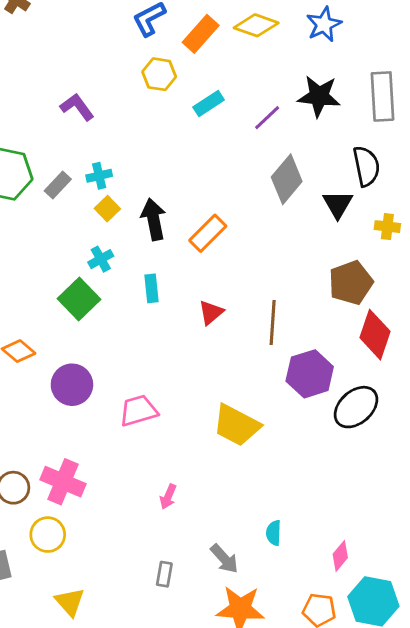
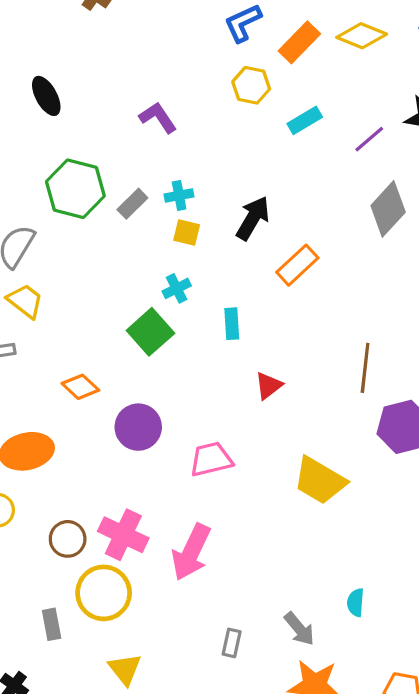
yellow square: (107, 209) -> (187, 232), turned -35
black arrow: (153, 219) -> (253, 218), moved, turned 39
red triangle: (211, 312) -> (269, 386), moved
pink arrow: (168, 497) -> (191, 552), moved, size x2.0
yellow circle: (48, 535) -> (104, 593), size x1.4

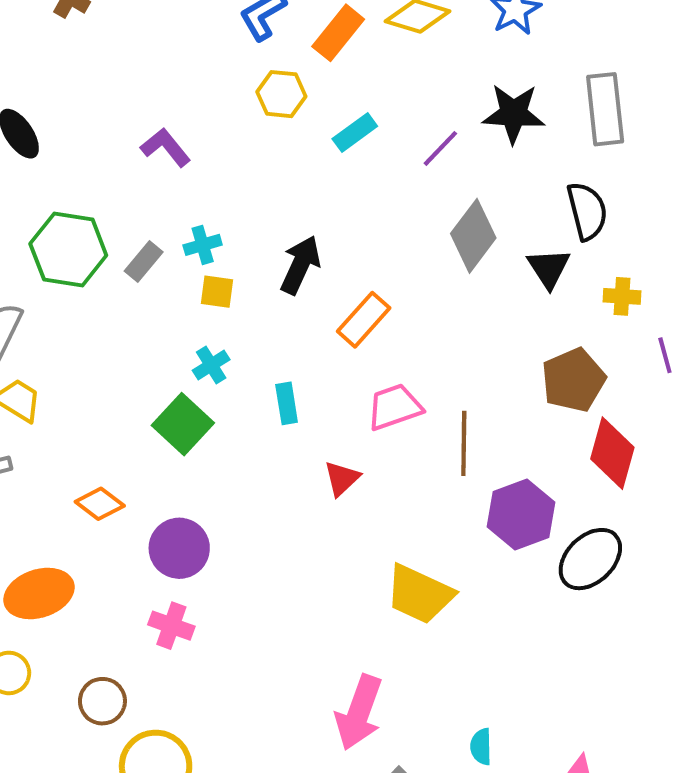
pink trapezoid: (211, 459) -> (394, 407), moved
pink cross: (123, 535) -> (171, 626), moved, size x0.7
pink arrow: (191, 552) -> (359, 712), moved

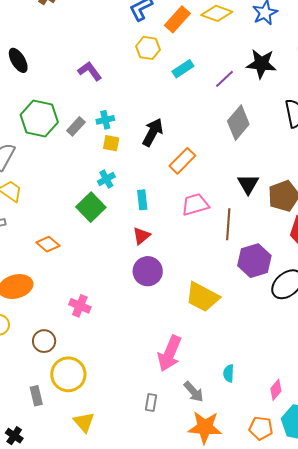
black triangle: (549, 268) -> (248, 184), moved
red triangle: (342, 478) -> (141, 236), moved
purple circle: (179, 548) -> (148, 271), moved

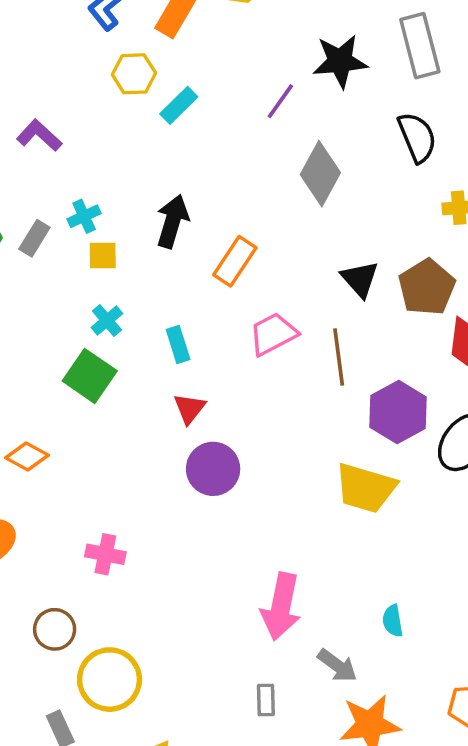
cyan rectangle: (183, 69) -> (179, 105), moved
yellow trapezoid: (202, 297) -> (366, 488), moved

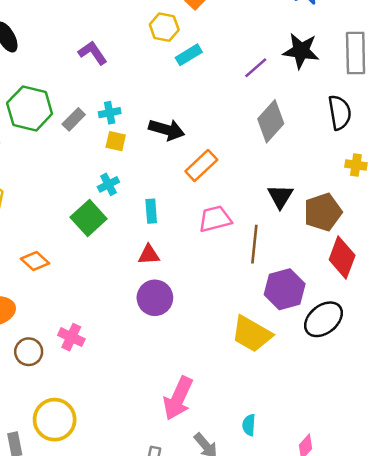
black arrow: (172, 221) -> (167, 130), turned 76
red triangle: (189, 409) -> (149, 255), turned 35
brown circle: (55, 629) -> (29, 352), moved

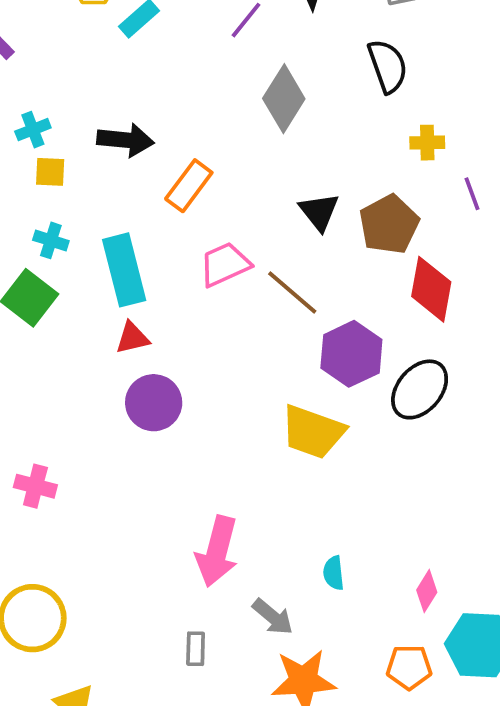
cyan cross: (108, 184) -> (51, 240), turned -35
cyan rectangle: (151, 211) -> (124, 270), size x1.8
brown line: (254, 244) -> (292, 292), turned -45

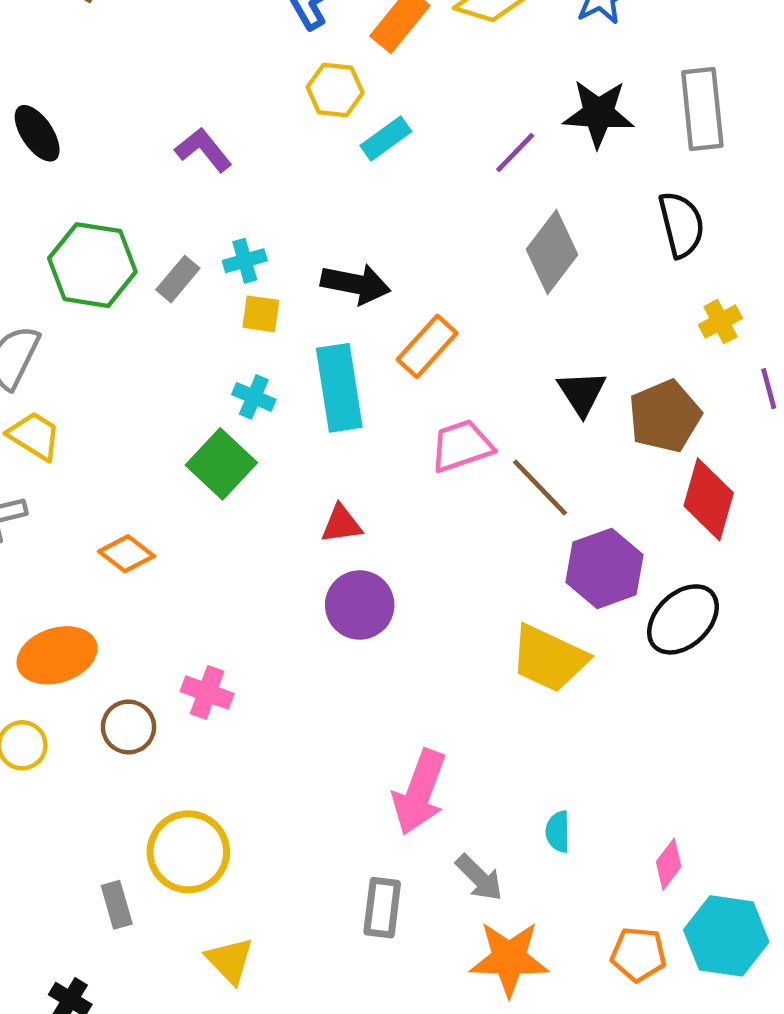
yellow cross: (427, 143) -> (720, 322), turned -32
cyan rectangle: (124, 270) -> (339, 388), moved
gray rectangle: (196, 649) -> (382, 908), size x1.4

